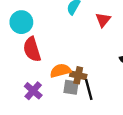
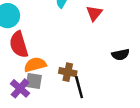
orange semicircle: (60, 71) -> (35, 65), moved
gray square: (71, 87) -> (34, 81), moved

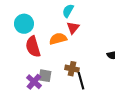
red triangle: (94, 13) -> (73, 28), moved
orange semicircle: (35, 65) -> (58, 39), moved

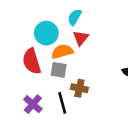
cyan circle: (24, 24) -> (46, 33), moved
gray square: (45, 76) -> (59, 70), moved
black line: (81, 81) -> (62, 103), moved

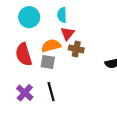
cyan semicircle: (75, 17) -> (62, 15), turned -32
cyan circle: (46, 33) -> (29, 17), moved
brown cross: (79, 88) -> (76, 49), moved

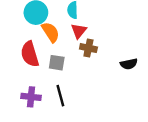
orange semicircle: (51, 46) -> (51, 32), moved, turned 72
purple cross: (25, 93) -> (31, 97), turned -35

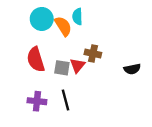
red triangle: (79, 31) -> (77, 65), moved
orange semicircle: (51, 32) -> (63, 26), moved

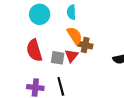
orange semicircle: (63, 26) -> (75, 36), moved

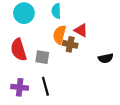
orange semicircle: (75, 36) -> (59, 35), turned -132
red triangle: (71, 56) -> (81, 30), moved, turned -40

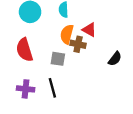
gray square: (42, 57) -> (58, 59), moved
black semicircle: (106, 58) -> (115, 59), turned -40

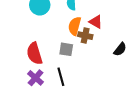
red semicircle: (24, 50) -> (34, 54), moved
purple cross: (26, 89) -> (36, 78), turned 35

